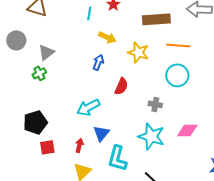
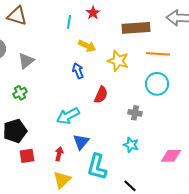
blue arrow: (98, 62) -> (78, 71), turned -42
green cross: (39, 73) -> (20, 93), moved
pink diamond: (187, 130) -> (171, 156), moved
cyan star: (151, 136) -> (131, 145), size x0.6

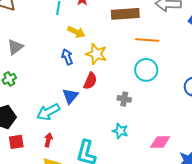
yellow star: (118, 61) -> (96, 54), moved
cyan arrow: (68, 116) -> (48, 112), moved
blue triangle: (81, 142) -> (70, 96), moved

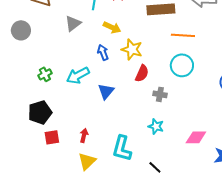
gray triangle: (15, 47) -> (73, 23), moved
red semicircle: (90, 81) -> (142, 73), moved
cyan arrow: (48, 112) -> (78, 75), moved

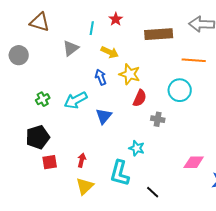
orange line: (183, 35) -> (194, 60), moved
cyan star: (156, 126) -> (137, 148), moved

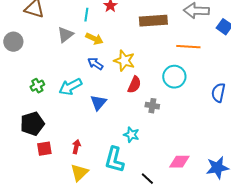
yellow arrow: (110, 52) -> (94, 39), moved
blue arrow: (101, 77) -> (95, 64), turned -35
pink diamond: (194, 162) -> (179, 162), moved

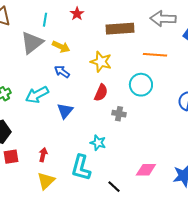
cyan line: (86, 15) -> (45, 20), moved
gray triangle: (65, 35) -> (32, 43), size x1.4
yellow star: (124, 61) -> (101, 62), moved

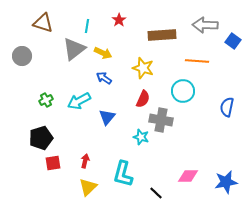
gray cross: (119, 114) -> (161, 120), size x1.6
cyan star: (98, 143) -> (141, 137), moved

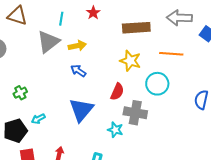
yellow arrow: (103, 53) -> (77, 46), turned -36
yellow star: (143, 68) -> (130, 61), moved
cyan arrow: (79, 101) -> (38, 119), moved, size x0.6
blue triangle: (107, 117) -> (81, 110), size x1.5

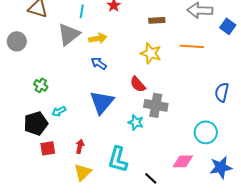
brown rectangle: (136, 28) -> (157, 20), size x0.6
cyan circle: (157, 84) -> (206, 132), moved
red semicircle: (117, 92) -> (138, 84), turned 114
green cross: (20, 93) -> (41, 85), turned -32

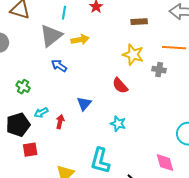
blue arrow: (99, 63) -> (59, 66), moved
blue triangle: (102, 102) -> (84, 104), size x0.6
gray cross: (156, 105) -> (159, 70), moved, size x0.6
red arrow: (80, 146) -> (60, 122), moved
pink diamond: (183, 161) -> (165, 163), turned 75

